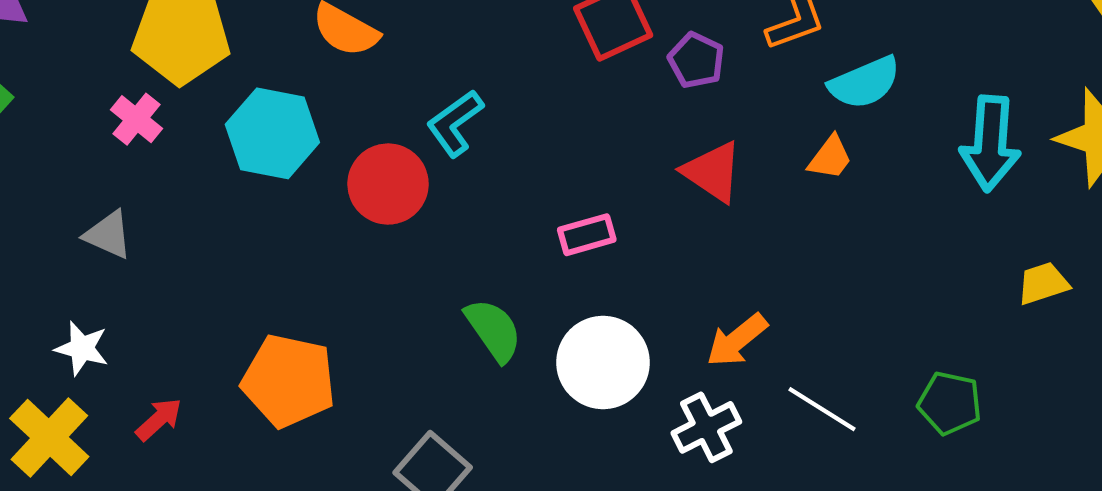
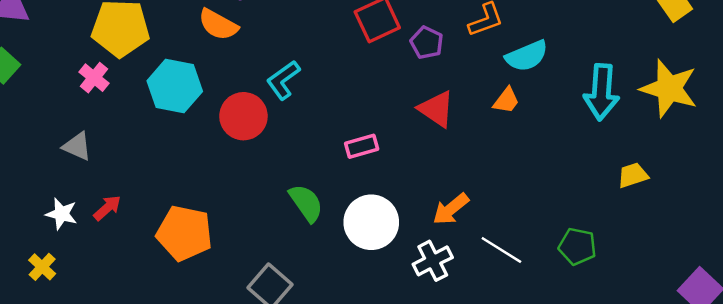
red arrow: (159, 419) -> (107, 208), moved
yellow cross: (49, 438) -> (42, 267), size x0.6

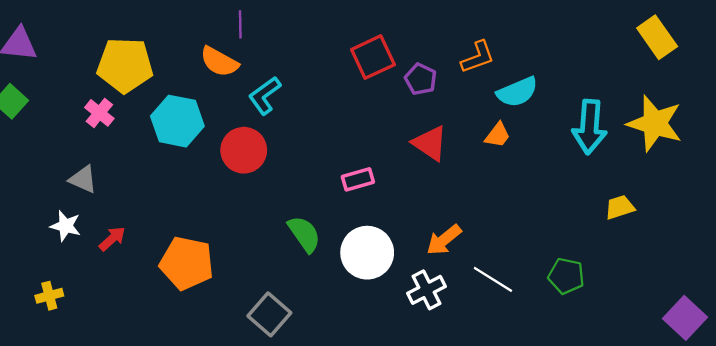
cyan L-shape: (283, 80) -> (265, 95), moved
white star: (61, 214) -> (66, 226), moved
yellow cross: (42, 267) -> (49, 296), turned 32

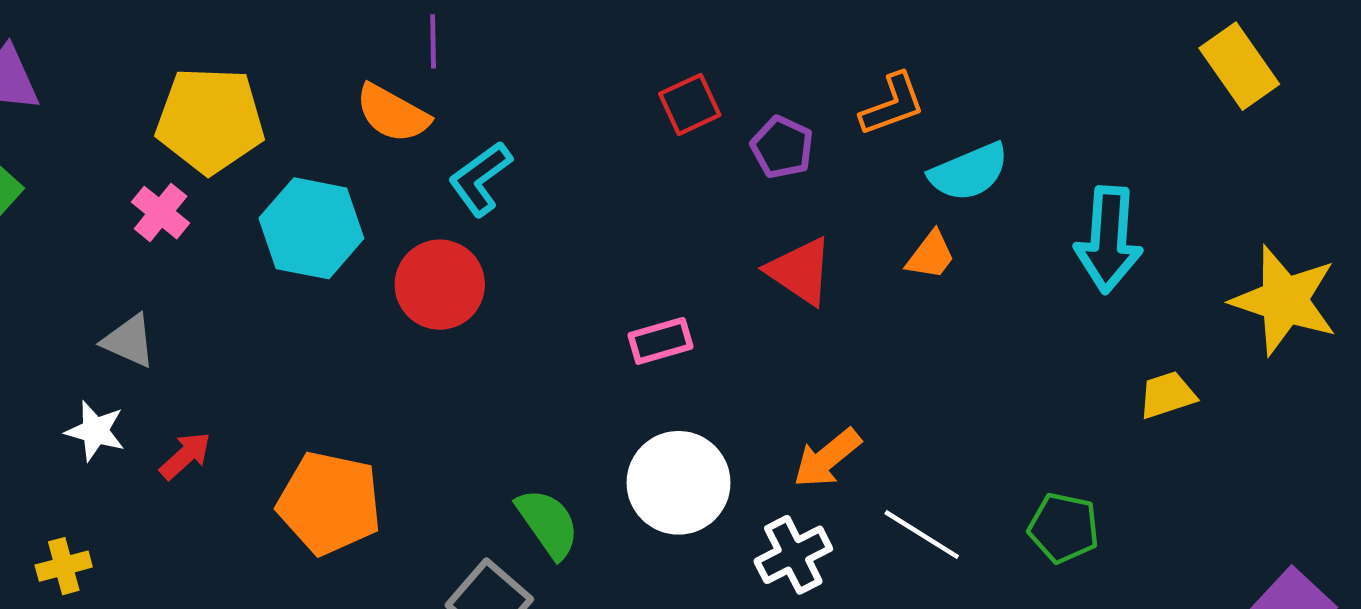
red square: (373, 57) -> (690, 104), size x0.7
yellow star: (655, 123) -> (1284, 300), moved
green semicircle: (304, 234) -> (548, 523), moved

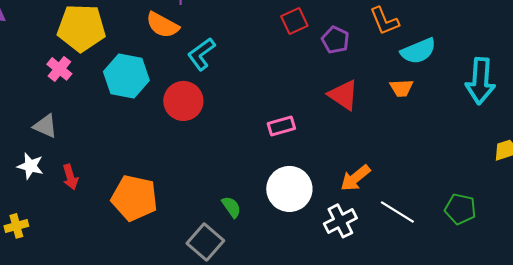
orange L-shape: (892, 104) -> (384, 21), turned 88
orange trapezoid: (931, 255) -> (401, 88), turned 50
red arrow: (185, 456) -> (70, 177), turned 115
green semicircle: (548, 523) -> (231, 207), size x0.7

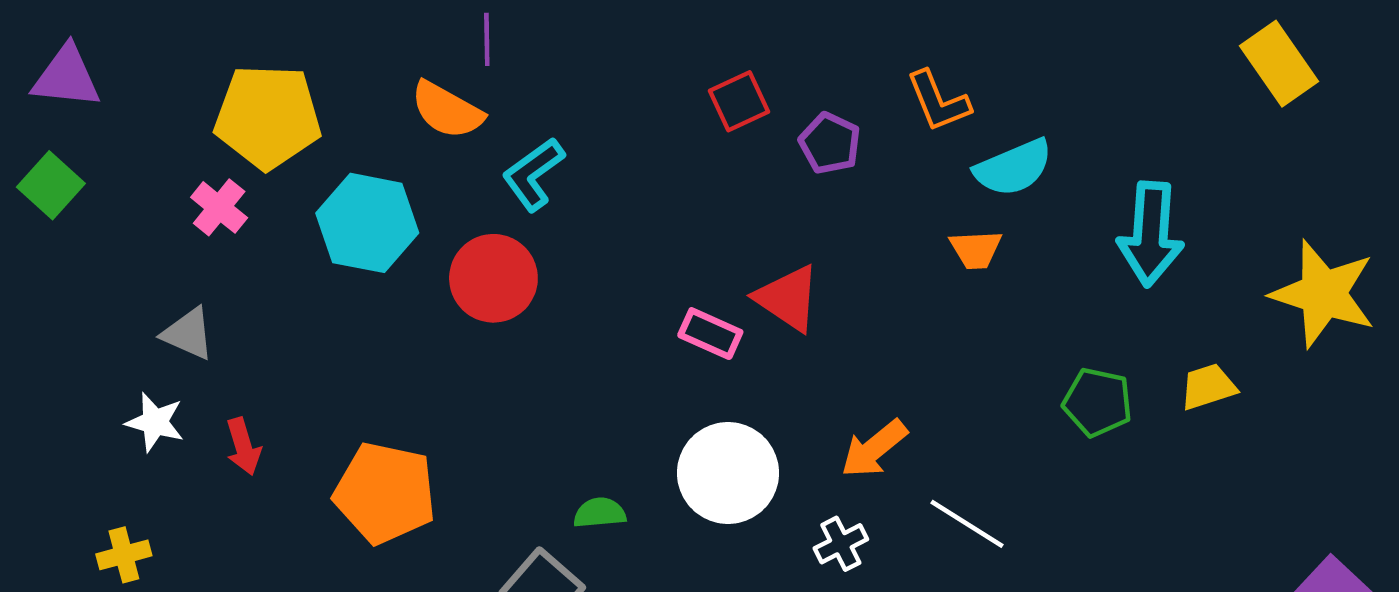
red triangle: (343, 95) -> (788, 298), moved
pink rectangle: (281, 126) -> (710, 334), turned 40
green semicircle: (231, 207) -> (600, 513), turned -60
green pentagon: (460, 209) -> (1098, 402), moved
white cross: (340, 221) -> (841, 544), size x0.7

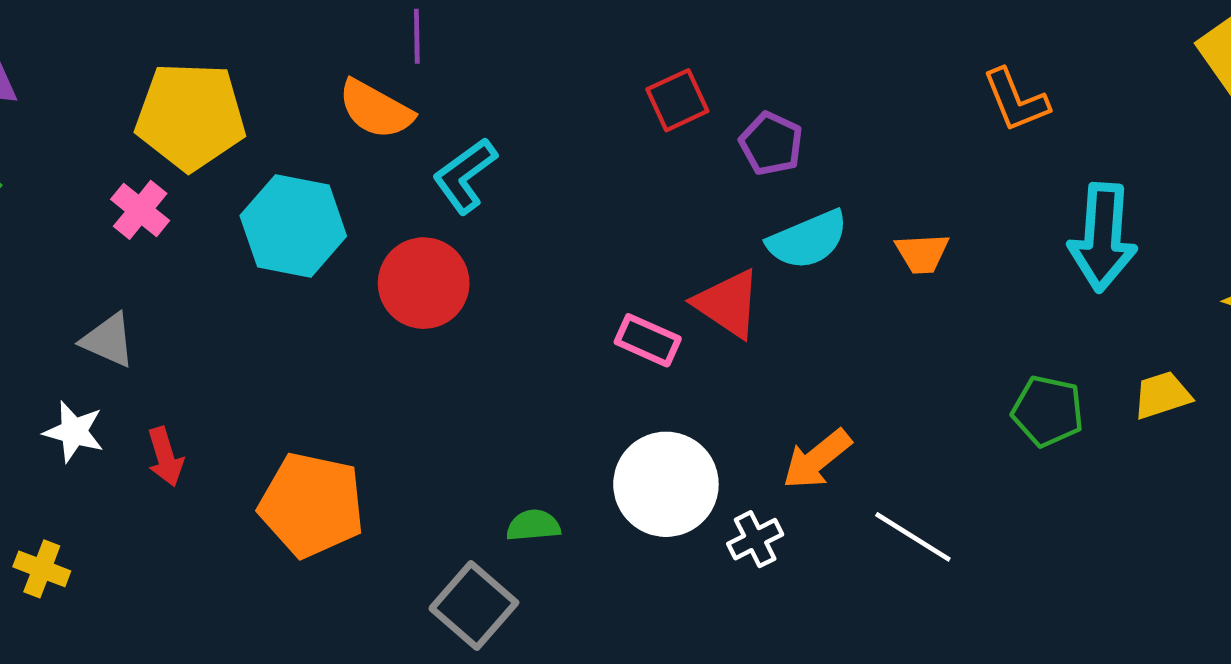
orange L-shape: (938, 101) -> (1016, 100), moved
cyan semicircle: (1013, 168) -> (808, 240), moved
white cross: (841, 544) -> (755, 539), moved
yellow cross: (124, 555) -> (42, 569), turned 36

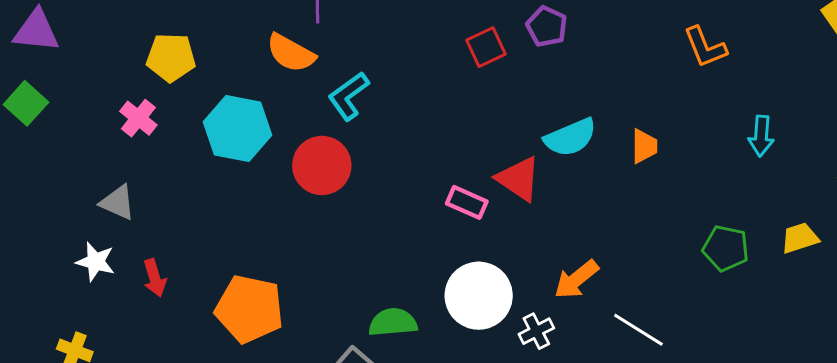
yellow pentagon: (190, 116) -> (171, 57), size x0.7
purple pentagon: (771, 144) -> (547, 26), moved
cyan arrow: (1103, 237) -> (761, 136), size x0.6
orange trapezoid: (922, 253) -> (644, 146), turned -87
green semicircle: (533, 525) -> (393, 322), size x1.4

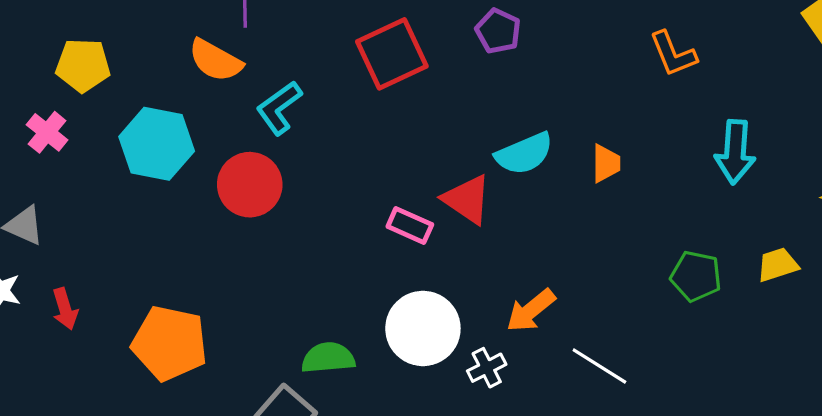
red square: (486, 47) -> (392, 54), moved, size x1.6
cyan arrow: (761, 136) -> (735, 152), size x1.4

